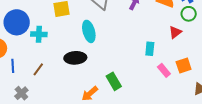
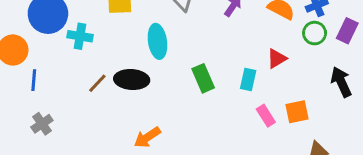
red triangle: (175, 32) -> (277, 58), moved
brown line: (38, 69) -> (97, 83), moved
green rectangle: (114, 81) -> (203, 78), moved

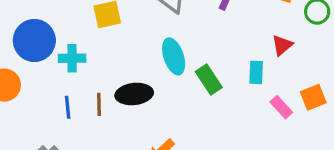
cyan ellipse: (157, 41) -> (174, 56), moved
blue line: (34, 80) -> (68, 107), moved
brown line: (97, 83) -> (99, 104), turned -35

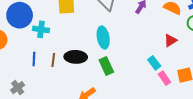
cyan rectangle: (256, 72) -> (154, 63), moved, turned -48
green rectangle: (209, 80) -> (106, 66), moved

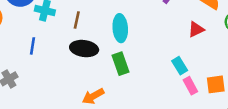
red triangle: (170, 40) -> (196, 29), moved
brown line: (53, 60) -> (77, 20), moved

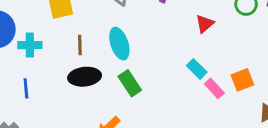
brown line: (77, 20) -> (80, 45), moved

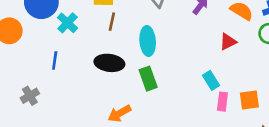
cyan cross: (30, 45) -> (68, 23), turned 30
brown line: (80, 45) -> (112, 22), moved
pink rectangle: (214, 88) -> (222, 102), turned 36

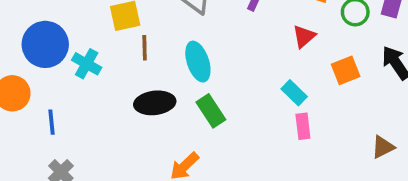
blue line: (55, 61) -> (52, 122), moved
orange square: (249, 100) -> (346, 70), moved
pink rectangle: (222, 102) -> (303, 126), moved

